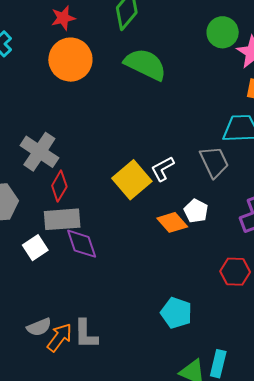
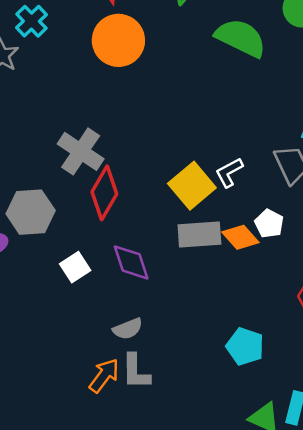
green semicircle: (145, 64) -> (241, 38), moved
red diamond: (59, 186) -> (104, 193), size x1.4
gray rectangle: (62, 219) -> (199, 234), moved
gray semicircle: (39, 327) -> (128, 329), moved

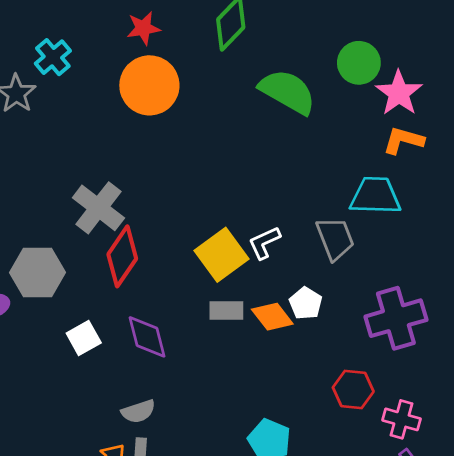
gray rectangle: (199, 234) -> (226, 310), size x0.7

